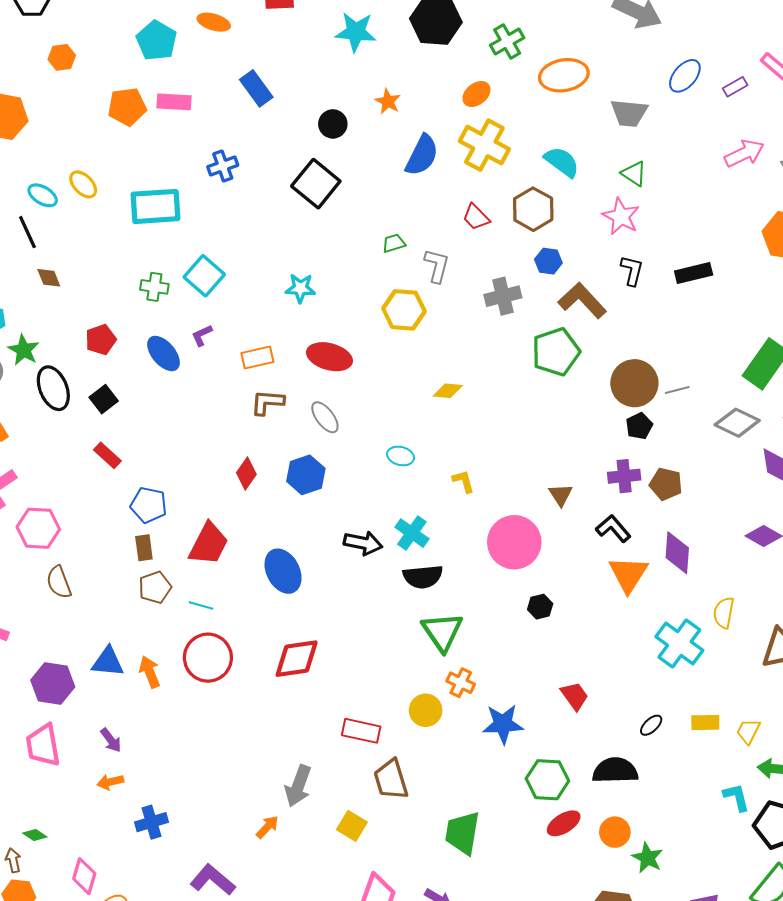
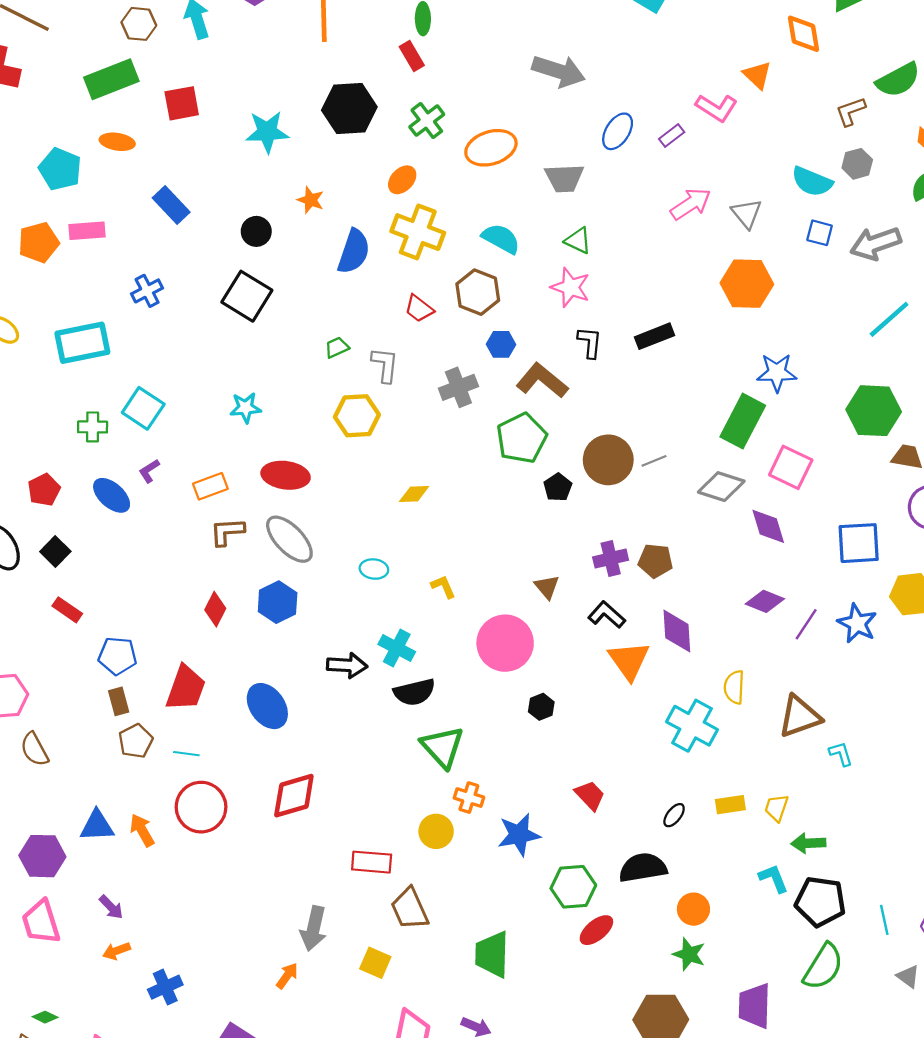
gray ellipse: (325, 417) -> (289, 539), size x1.5
black pentagon: (639, 426) -> (558, 487), moved
orange circle: (615, 832) -> (693, 909), moved

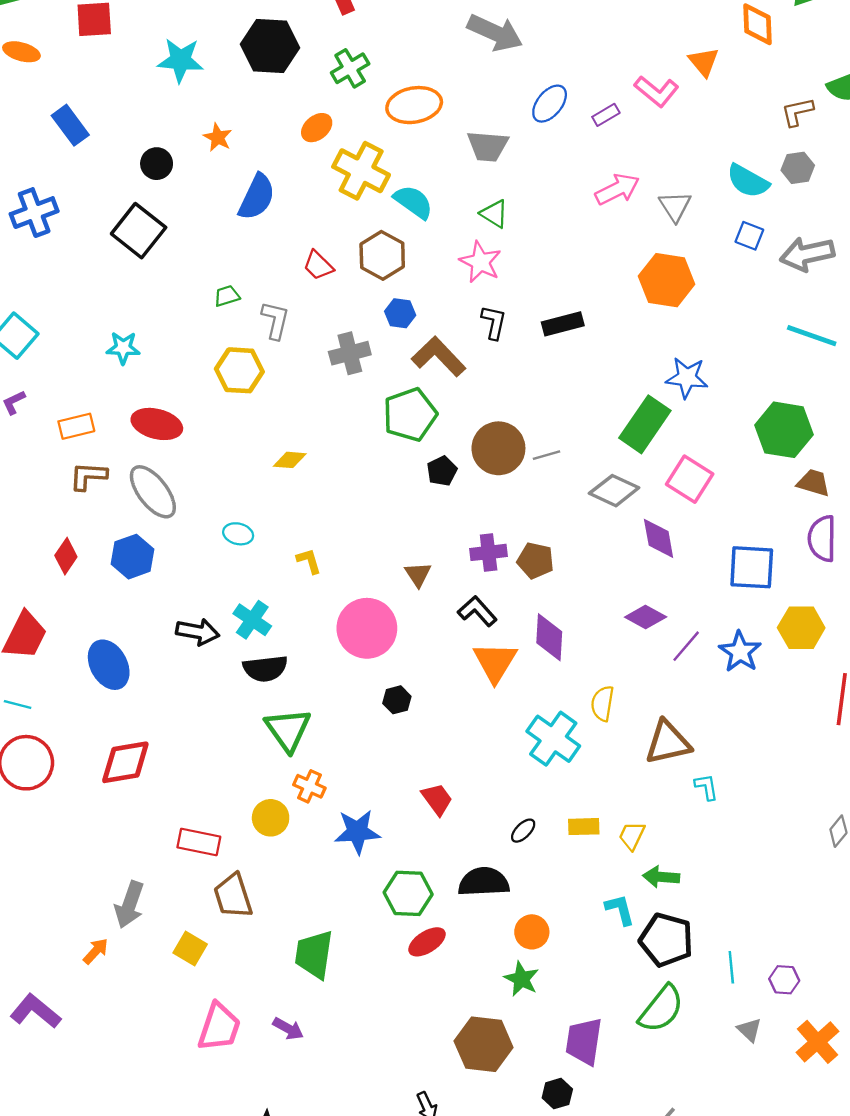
yellow cross: (418, 232) -> (361, 171), moved
blue cross: (147, 291) -> (34, 213), size x1.4
cyan line: (889, 319) -> (812, 336), turned 54

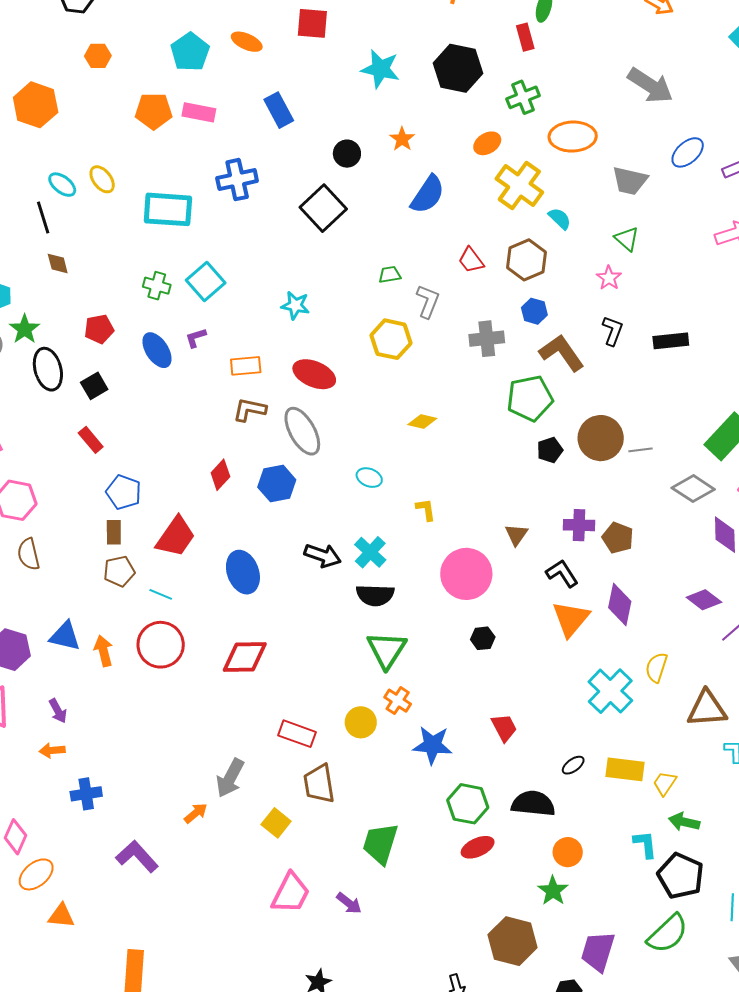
cyan semicircle: (413, 202) -> (560, 219), size x0.7
pink star: (480, 262) -> (609, 278), size x0.7
yellow rectangle: (584, 827) -> (625, 769), size x1.4

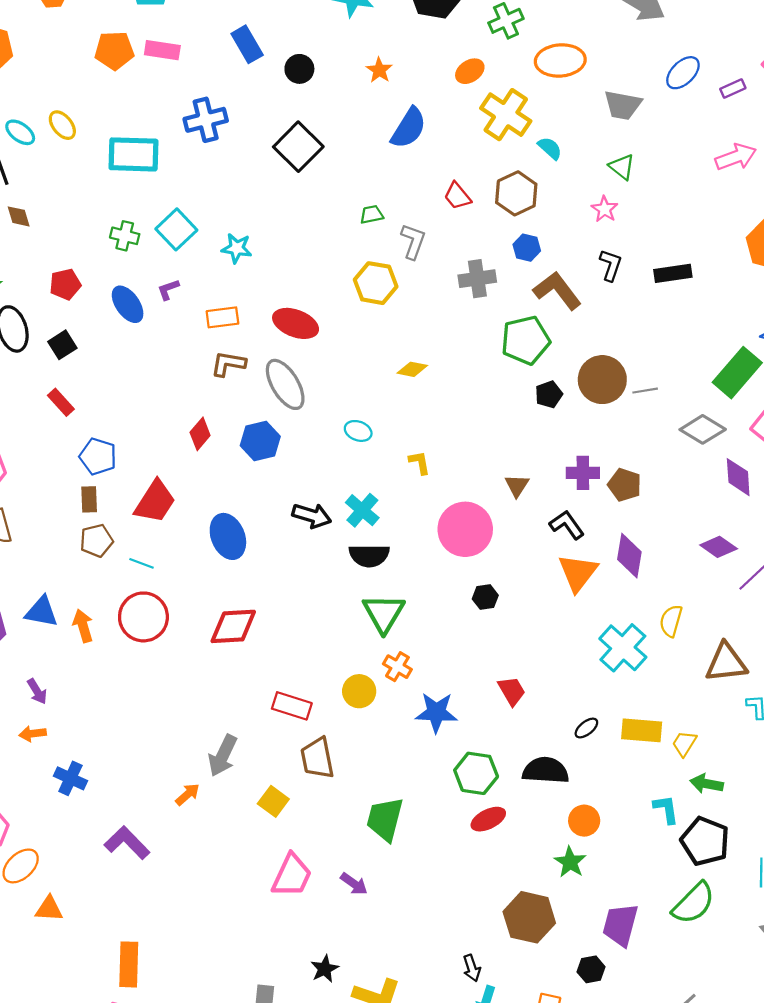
black circle: (347, 154) -> (299, 69), moved
cyan star: (295, 305) -> (237, 248), moved
blue cross: (86, 794) -> (70, 778), turned 36

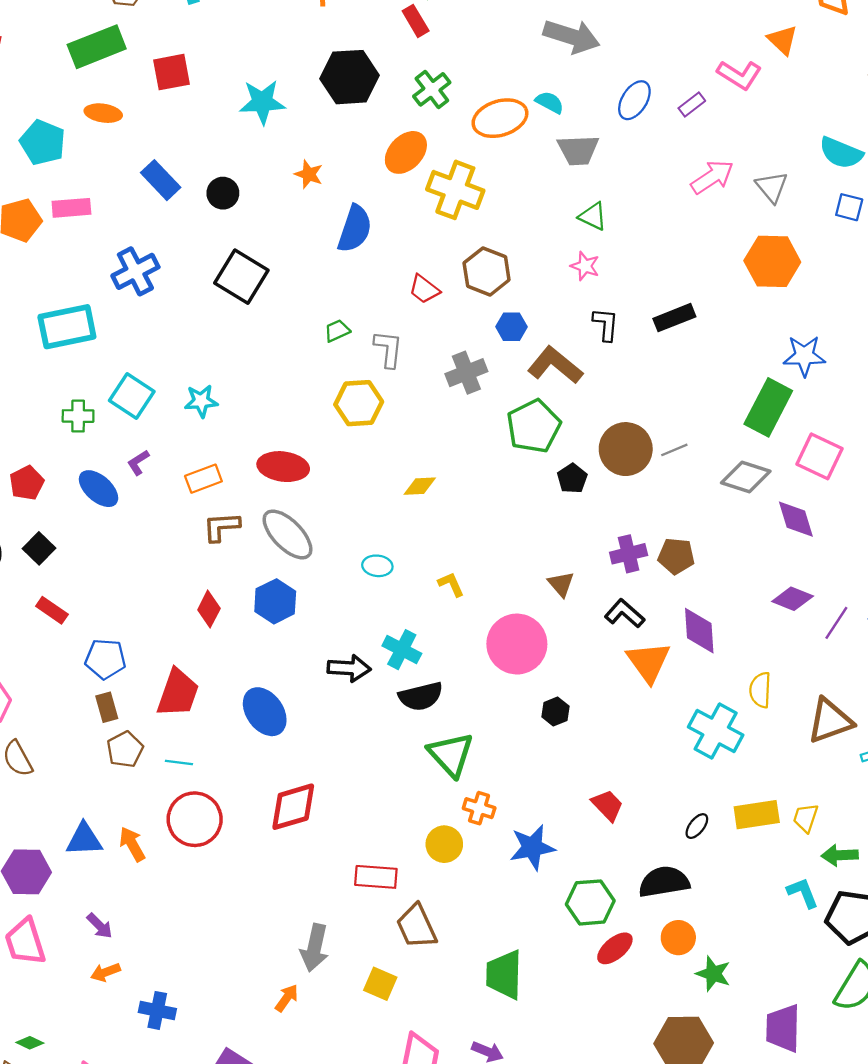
orange ellipse: (470, 71) -> (406, 152), size x1.4
cyan semicircle: (550, 148) -> (550, 102), moved
orange circle: (584, 821) -> (678, 938), moved

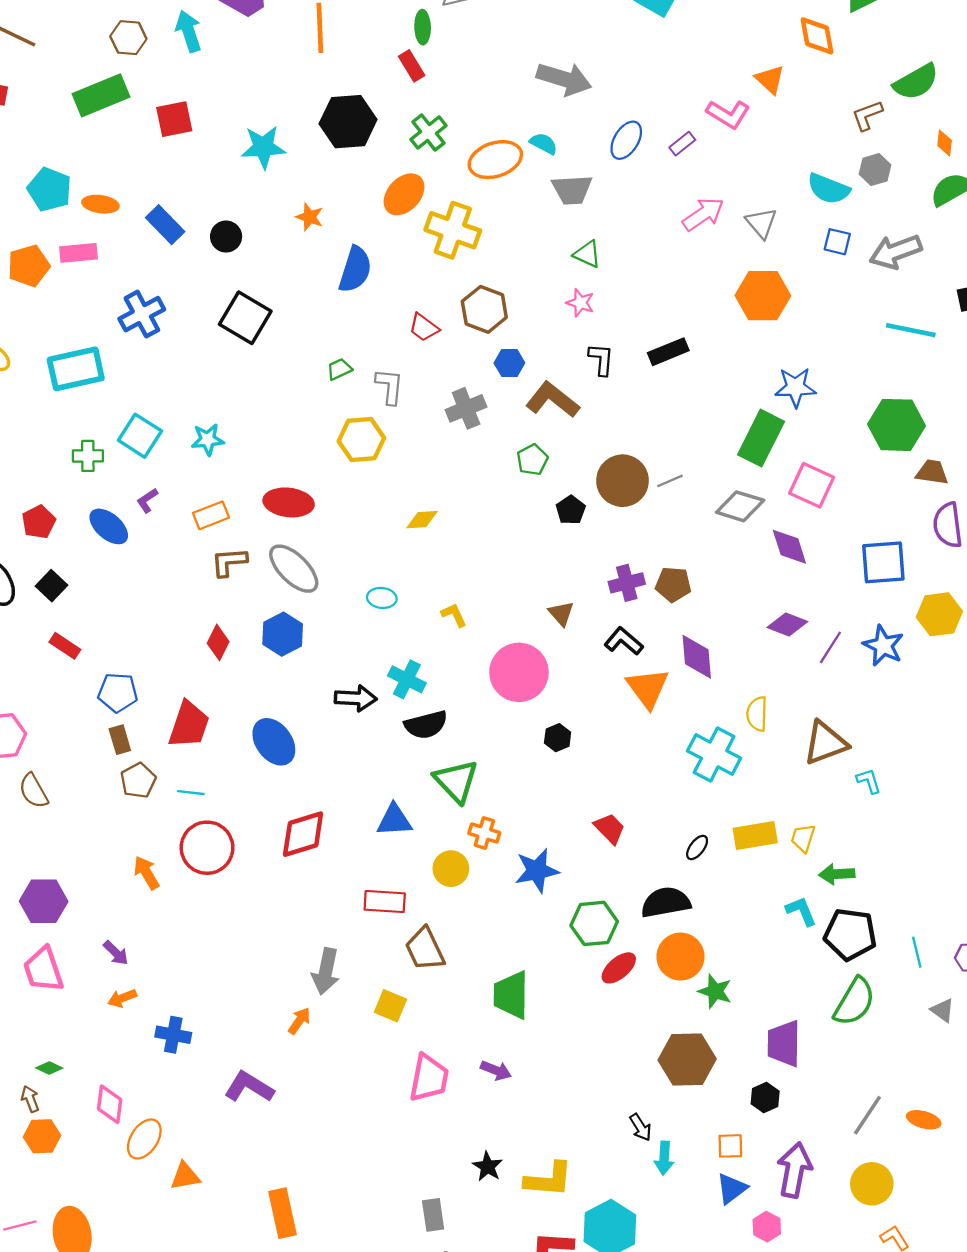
orange ellipse: (103, 113) -> (100, 204), moved
green pentagon: (534, 426) -> (532, 460), size x0.6
blue triangle: (84, 839) -> (394, 820), moved
orange circle: (678, 938) -> (680, 957), size x1.4

